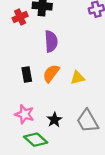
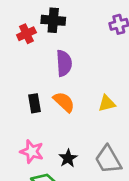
orange semicircle: (51, 73) -> (64, 102), turned 96
yellow triangle: (78, 78) -> (107, 103), moved

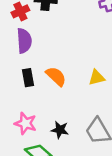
purple semicircle: (64, 63) -> (24, 41), moved
black star: (68, 158) -> (60, 130), turned -30

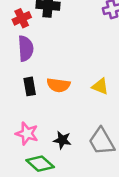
orange semicircle: (56, 76) -> (58, 85), turned 145
yellow triangle: (97, 78) -> (100, 86), turned 36

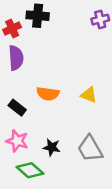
black rectangle: (30, 86) -> (17, 108), moved, turned -42

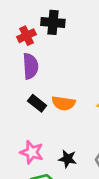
black rectangle: (17, 108) -> (37, 103), moved

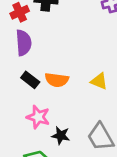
pink star: (32, 152) -> (38, 117), moved

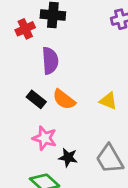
purple semicircle: (24, 43) -> (50, 61), moved
orange semicircle: (57, 80) -> (64, 99), turned 30

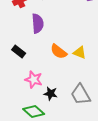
black rectangle: (36, 99) -> (19, 52), moved
orange semicircle: (64, 99) -> (59, 52), moved

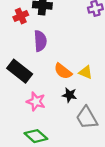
black rectangle: (19, 52) -> (20, 71), size x1.6
black star: (51, 94) -> (69, 95), moved

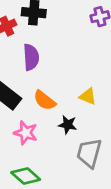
orange semicircle: (63, 71) -> (45, 100), moved
gray trapezoid: (87, 118) -> (89, 153), turned 45

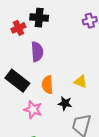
orange semicircle: (45, 100) -> (47, 85), turned 48

